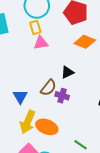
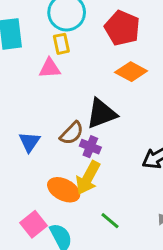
pink triangle: (41, 43) -> (50, 68), moved
black triangle: (67, 72) -> (101, 113), size x1.6
yellow arrow: (28, 122) -> (88, 178), moved

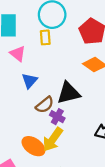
pink triangle: (50, 68) -> (18, 54), moved, turned 35
blue triangle: (29, 142) -> (29, 81), moved

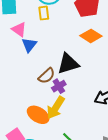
blue triangle: (29, 81) -> (29, 45), moved
purple cross: (57, 117) -> (59, 86), turned 32

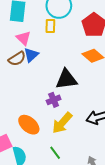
brown semicircle: (47, 76) -> (17, 59), moved
yellow arrow: (56, 108) -> (62, 123), moved

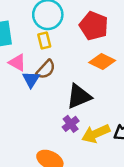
brown semicircle: (17, 59) -> (46, 69), moved
yellow arrow: (62, 123) -> (96, 134), moved, turned 40

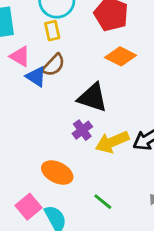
blue triangle: (31, 79) -> (36, 77), turned -30
black triangle: (79, 96) -> (92, 98), turned 40

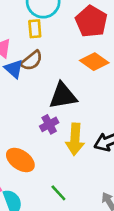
black triangle: (92, 98) -> (63, 96), turned -36
yellow arrow: (112, 142) -> (75, 139), turned -72

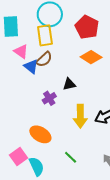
yellow rectangle: (35, 29) -> (45, 35), size x1.5
black triangle: (63, 96) -> (69, 84), size x0.6
purple cross: (49, 124) -> (49, 98), moved

